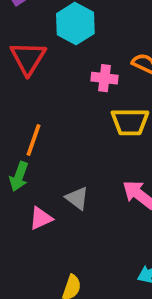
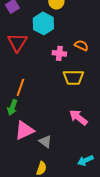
gray triangle: (77, 198) -> (45, 141), moved
pink triangle: (41, 218) -> (24, 130), size x1.5

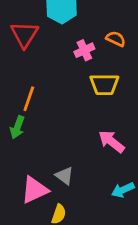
pink cross: (59, 53) -> (84, 50), turned -32
pink triangle: (24, 130) -> (34, 190), moved
cyan arrow: (85, 160) -> (123, 190), moved

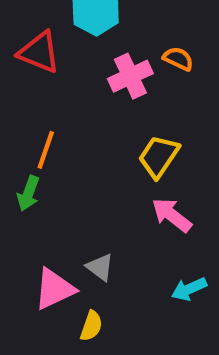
red triangle: (25, 35) -> (39, 52), turned -40
pink cross: (84, 50) -> (130, 76), size x1.4
yellow trapezoid: (104, 84) -> (159, 156), moved, turned 124

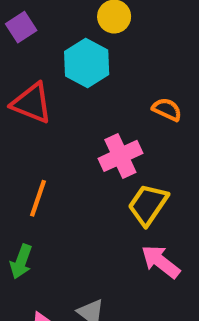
pink cross: (130, 76) -> (120, 156), moved
green arrow: (28, 193) -> (21, 262), moved

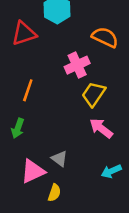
red triangle: (32, 103) -> (24, 33), turned -40
orange semicircle: (167, 109) -> (105, 37), size x1.5

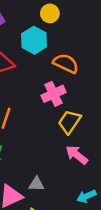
orange semicircle: (105, 37) -> (66, 63), moved
gray triangle: (59, 159) -> (36, 184), turned -35

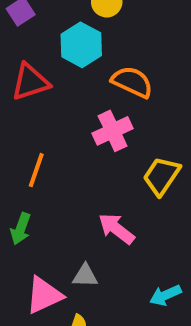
yellow trapezoid: (69, 122) -> (161, 176), moved
pink arrow: (77, 155) -> (116, 229), moved

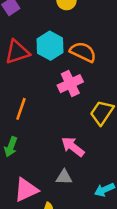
cyan hexagon: (81, 45) -> (50, 46), moved
gray triangle: (85, 276) -> (64, 177), moved

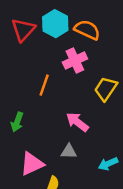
red triangle: (17, 52) -> (23, 30), turned -30
orange line: (21, 109) -> (44, 85), moved

